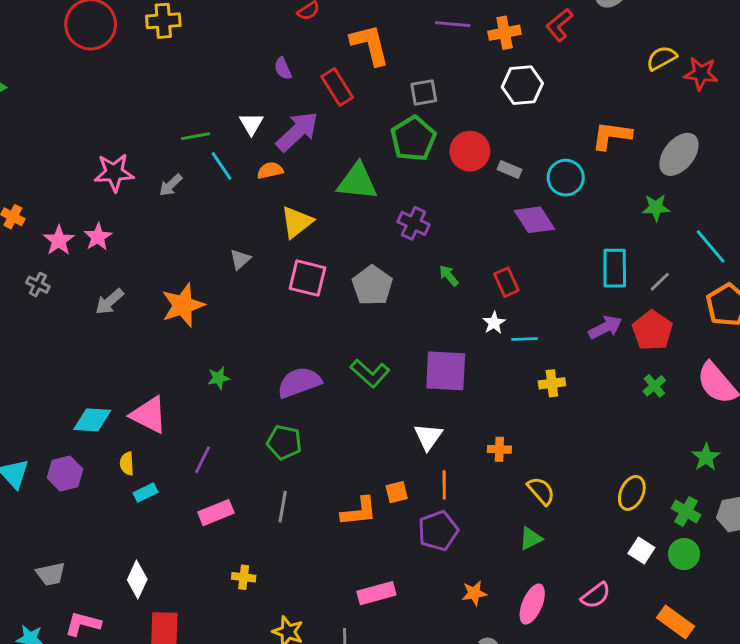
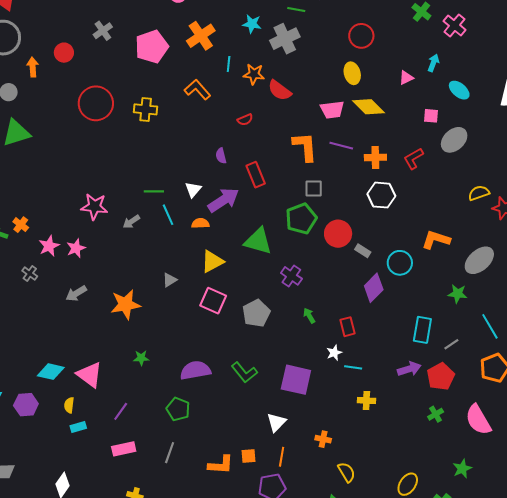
orange L-shape: (370, 45) -> (305, 147), moved
purple diamond: (534, 220) -> (374, 288), turned 68

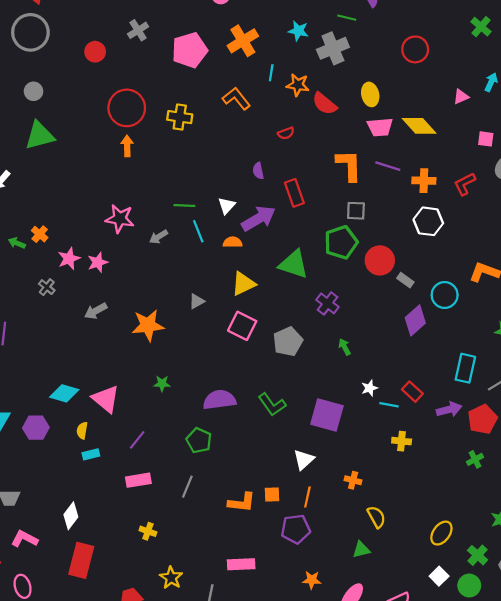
orange arrow: (33, 67) -> (127, 146), moved
yellow ellipse: (352, 73) -> (370, 94), moved
red rectangle: (347, 327) -> (412, 392), moved, turned -36

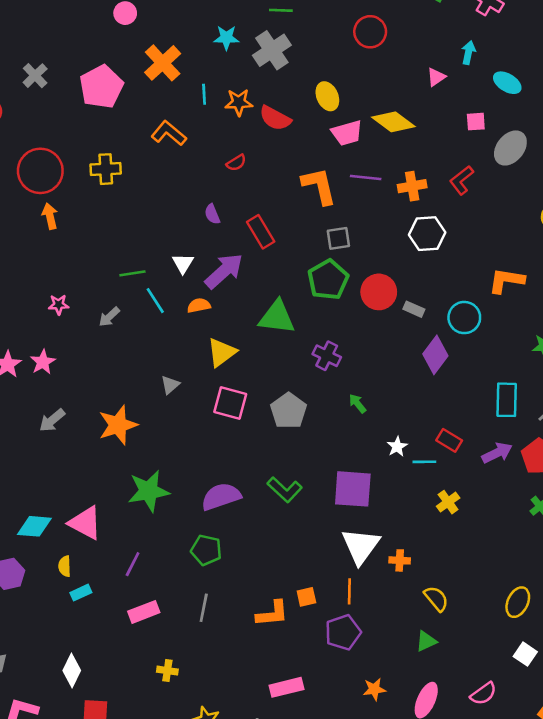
pink star: (120, 219) -> (59, 305), size x0.6
green star: (162, 384) -> (149, 491), size x2.0
yellow cross: (402, 441) -> (448, 502), turned -30
white triangle: (304, 460) -> (361, 546), moved, size x1.5

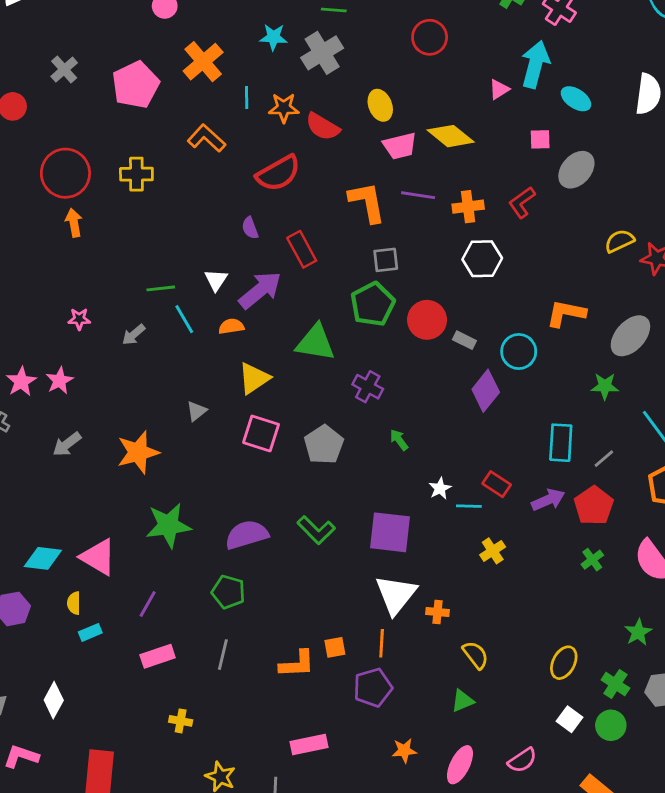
cyan arrow: (469, 53) -> (535, 64), size x1.8
red semicircle: (236, 163) -> (278, 173), size x2.0
white diamond: (72, 671) -> (54, 700), moved

